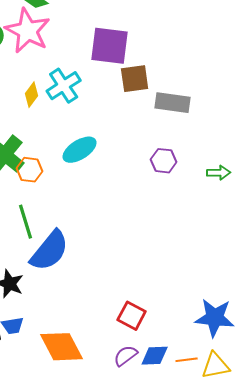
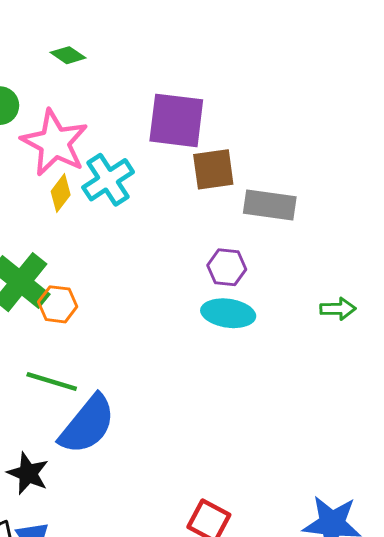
pink star: (28, 31) -> (55, 143), moved
cyan ellipse: (80, 150) -> (228, 313), moved, turned 40
purple hexagon: (164, 161) -> (227, 267), moved
green line: (26, 222) -> (52, 381), turned -56

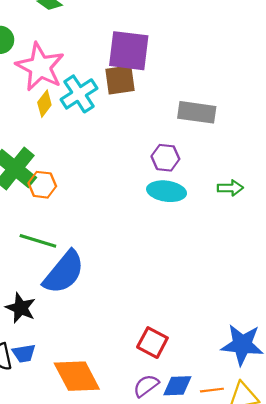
brown square: (213, 169) -> (120, 80), moved
green arrow: (338, 309) -> (230, 188), moved

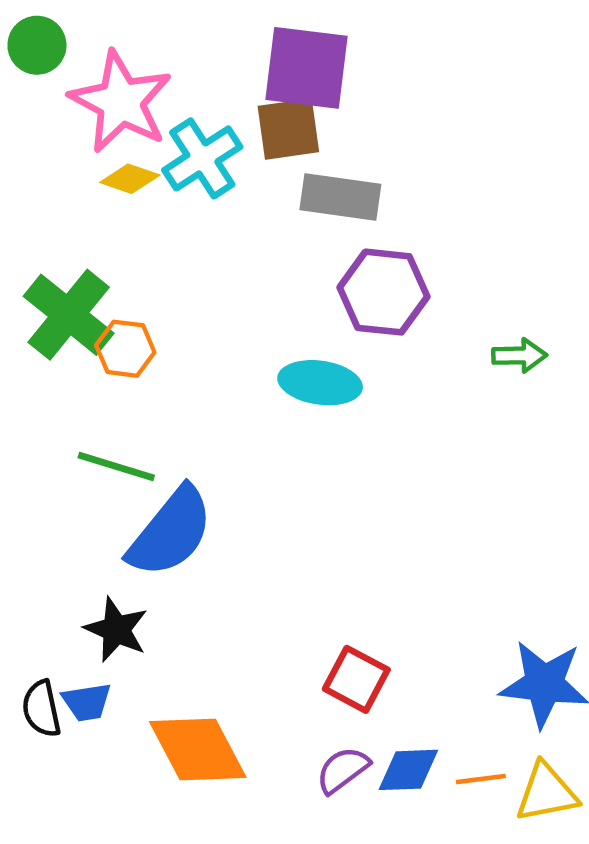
yellow diamond: (44, 104) -> (130, 179), turned 72
gray rectangle: (197, 112) -> (340, 197), moved
purple hexagon: (165, 158) -> (383, 292), size x1.5
cyan ellipse: (167, 191) -> (320, 383), moved
black star: (21, 308) -> (116, 630), moved

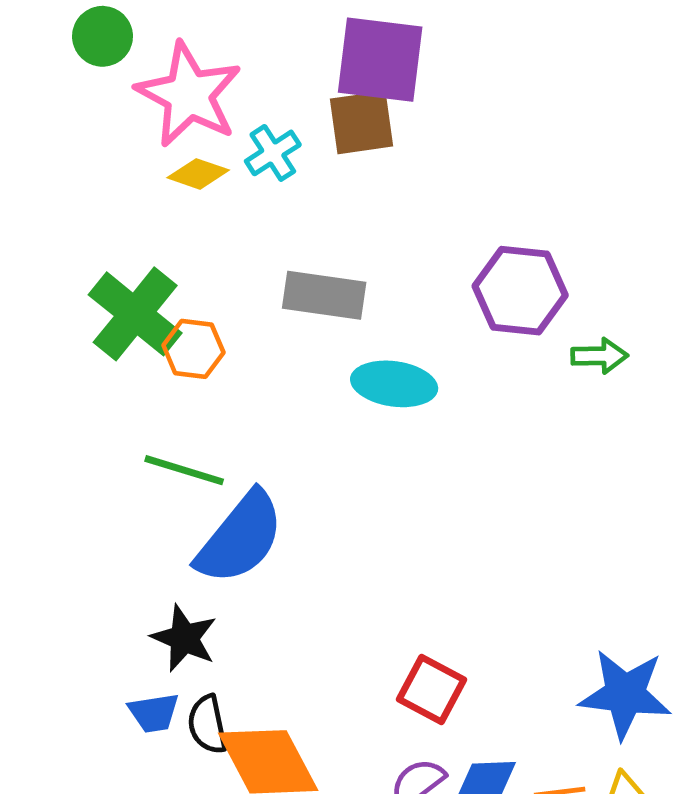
cyan cross: (202, 158) -> (273, 153), size x0.7
gray rectangle: (340, 197) -> (324, 295), moved
purple hexagon: (383, 292) -> (520, 291), moved
black semicircle: (41, 709) -> (207, 724), moved

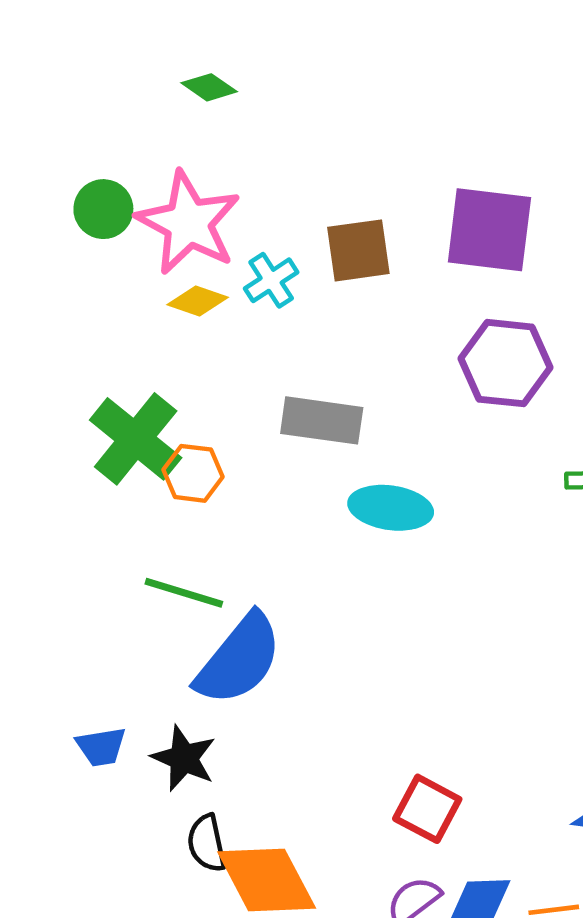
green circle: (103, 36) -> (103, 209), moved
purple square: (380, 60) -> (489, 230), moved
purple hexagon: (520, 291) -> (505, 363), moved
blue trapezoid: (154, 713) -> (101, 747), moved

